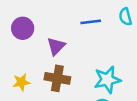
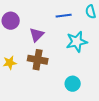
cyan star: (107, 80) -> (77, 42), moved

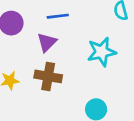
blue line: (64, 16) -> (58, 16), moved

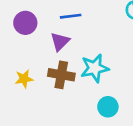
cyan star: (102, 52) -> (95, 68), moved

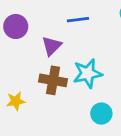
blue line: (71, 16) -> (78, 20), moved
yellow star: (24, 79) -> (16, 101), moved

